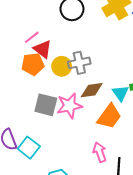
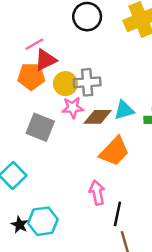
red triangle: (43, 49) -> (46, 60), turned 48
cyan triangle: (120, 93) -> (124, 110), moved, turned 42
pink star: (69, 106) -> (73, 108), moved, size x0.7

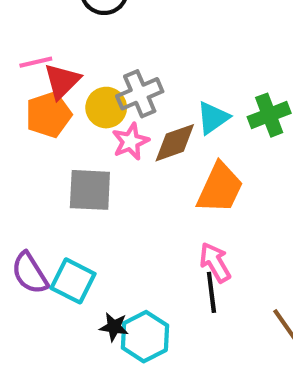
pink line: (34, 44) -> (36, 62), turned 36
black line: (117, 214) -> (211, 292), moved
black star: (20, 225) -> (114, 327), moved

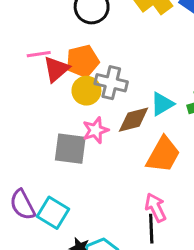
gray cross: (140, 94) -> (111, 83), turned 32
orange pentagon: (48, 115) -> (83, 61), moved
pink star: (131, 141) -> (96, 130), moved

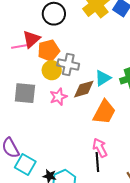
red triangle: (56, 69) -> (31, 39), moved
gray square: (70, 149) -> (25, 93), moved
cyan square: (53, 213) -> (25, 164), moved

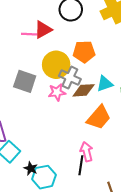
orange pentagon: (49, 50) -> (84, 52), moved
gray cross: (68, 65) -> (70, 78), moved
yellow circle: (52, 70) -> (56, 65), size x1.4

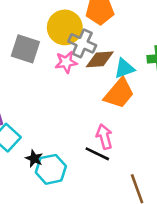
cyan triangle: (105, 84) -> (124, 68), moved
black line: (81, 165) -> (97, 154), turned -72

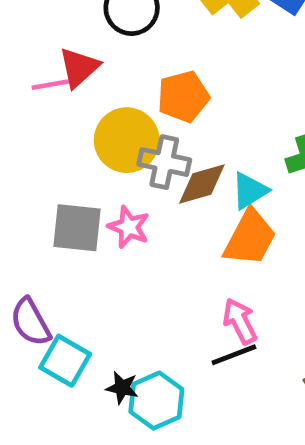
gray square: (25, 49) -> (77, 228), moved
pink star: (66, 62) -> (129, 227), moved, turned -30
black line: (97, 154) -> (234, 355), turned -35

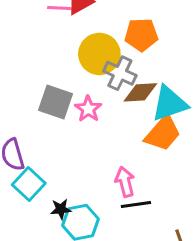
cyan triangle: (250, 191) -> (169, 104), size x1.5
pink arrow: (240, 321) -> (125, 182), moved
black star: (122, 388) -> (61, 209), turned -30

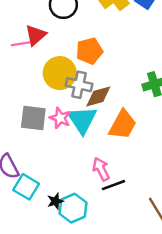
cyan triangle: (169, 104) -> (82, 120), moved, turned -32

